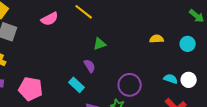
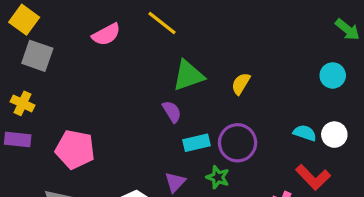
yellow semicircle: (157, 39) -> (241, 84), moved, turned -56
green triangle: (100, 44) -> (188, 75), size x1.5
cyan rectangle: (77, 85) -> (196, 143), moved, turned -56

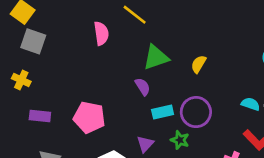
pink semicircle: (106, 34) -> (101, 33), moved, turned -70
purple rectangle: (18, 139) -> (40, 116), moved
pink pentagon: (75, 149) -> (89, 117), moved

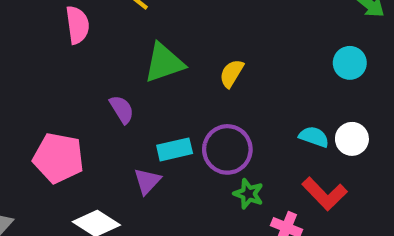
purple semicircle: (143, 87) -> (122, 109), moved
green star: (180, 140) -> (248, 194), moved
purple triangle: (145, 144) -> (147, 181), moved

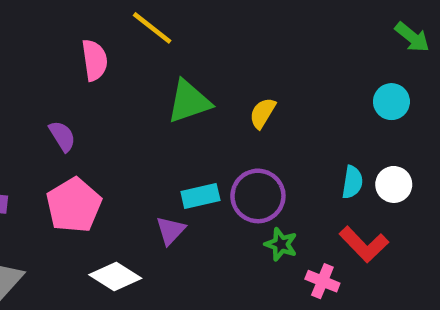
purple semicircle: (122, 109) -> (62, 136), moved
cyan semicircle: (314, 137) -> (352, 182), turned 80
pink pentagon: (58, 158) -> (74, 205), turned 30

